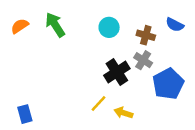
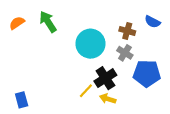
cyan circle: (109, 27) -> (90, 44), moved, size x1.6
black cross: (117, 72) -> (105, 78), moved
blue pentagon: (168, 84) -> (147, 73), turned 30

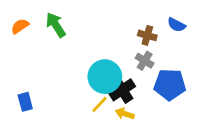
cyan circle: (90, 44) -> (105, 77), moved
blue rectangle: (22, 100) -> (25, 102), moved

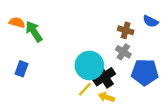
green arrow: (56, 25) -> (34, 31), moved
orange semicircle: (20, 26) -> (17, 22), turned 49
blue rectangle: (25, 102) -> (21, 69), moved, turned 35

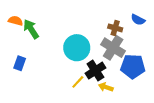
gray cross: (123, 52) -> (113, 48), size x1.6
cyan circle: (89, 65) -> (77, 48), moved
yellow arrow: (106, 97) -> (106, 87), moved

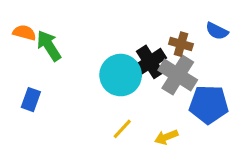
black cross: (95, 71) -> (150, 62), moved
yellow arrow: (106, 87) -> (166, 137), turned -40

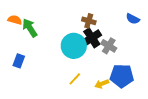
brown cross: (181, 44) -> (89, 21), moved
gray cross: (178, 75) -> (109, 46), size x0.7
blue pentagon: (209, 104) -> (122, 76), moved

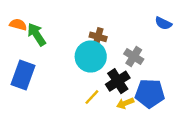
brown cross: (89, 21) -> (98, 37), moved
black cross: (92, 38) -> (118, 81), moved
blue rectangle: (19, 61) -> (23, 75), size x1.6

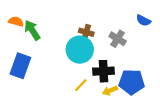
gray cross: (134, 57) -> (118, 39), moved
black cross: (118, 81) -> (103, 71), turned 30

